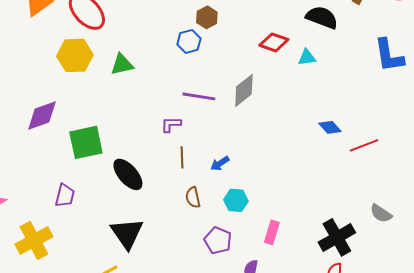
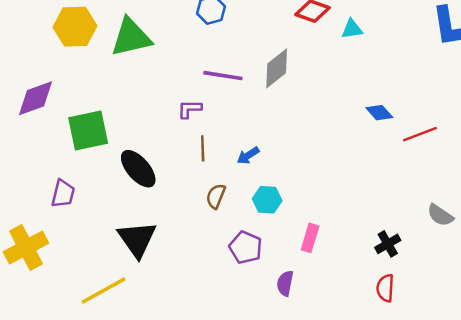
green triangle: (122, 64) -> (131, 37), size x1.5
brown semicircle: (193, 197) -> (216, 196), turned 35
black cross: (337, 237) -> (388, 244), size x0.6

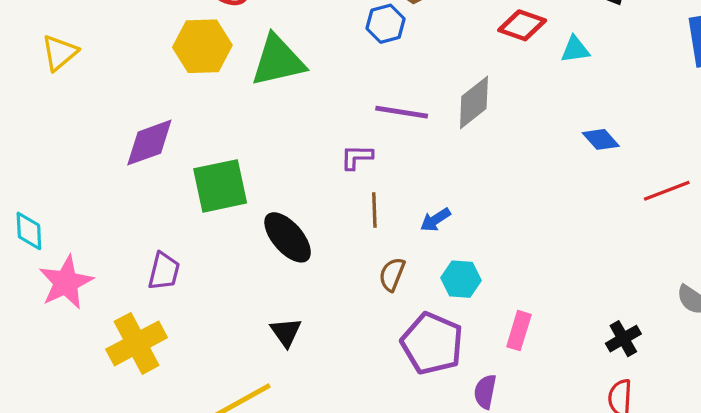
blue diamond: (379, 113) -> (601, 139), moved
purple trapezoid: (63, 194) -> (164, 271), moved
black triangle: (137, 239) -> (286, 332), size x0.6
purple pentagon: (246, 247) -> (432, 343), size x1.4

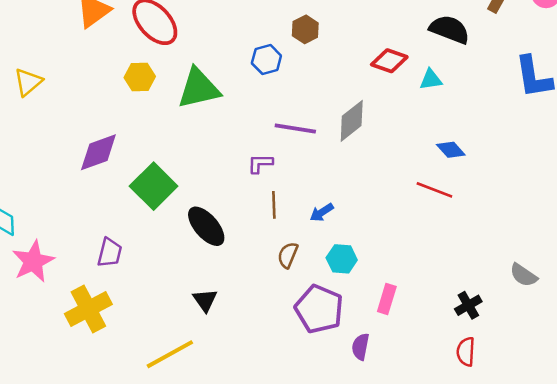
blue hexagon: (386, 24) -> (266, 59), moved
yellow hexagon: (202, 46) -> (140, 77), size x0.7
green square: (220, 186) -> (154, 186), turned -33
red line: (667, 191) -> (434, 190), moved, turned 42

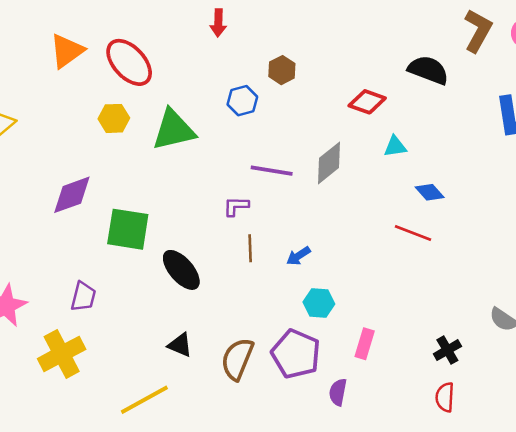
cyan triangle: (431, 80) -> (395, 146), moved
green square: (154, 186) -> (128, 229), turned -36
brown semicircle: (288, 255) -> (237, 359), moved, size x1.6
black triangle: (205, 300) -> (180, 345), turned -32

